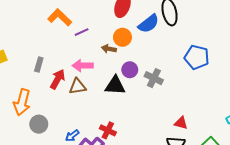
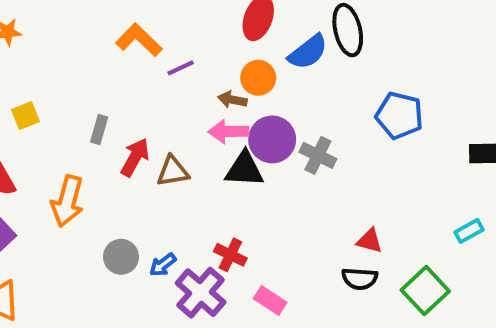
pink arrow: (83, 66) -> (228, 131), moved
purple circle: (130, 70) -> (272, 139), size x1.5
gray circle: (39, 124) -> (121, 257), moved

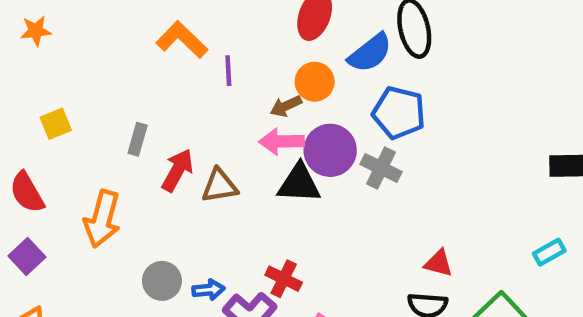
purple line: (181, 68) -> (228, 71), turned -68
brown arrow: (232, 100) -> (286, 106), turned -36
blue pentagon: (399, 116) -> (399, 113), moved
blue arrow: (163, 265) -> (208, 290), turned -148

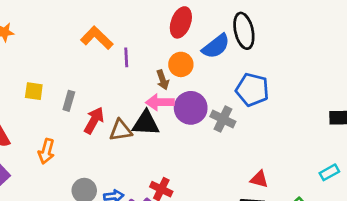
brown arrow: (286, 106) -> (163, 80), turned -84
blue pentagon: (399, 113) -> (252, 90), moved
yellow square: (56, 124) -> (34, 91), moved, turned 30
black triangle: (299, 184) -> (146, 123), moved
orange arrow: (102, 219) -> (46, 151), size x0.7

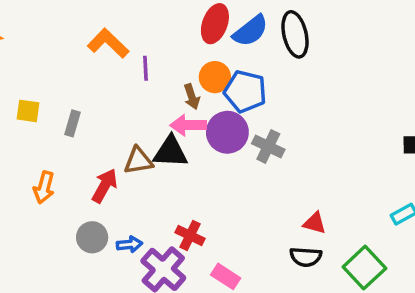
blue semicircle: (216, 46) -> (251, 31), moved
blue pentagon: (252, 90) -> (245, 91), moved
red arrow: (94, 120) -> (105, 186), moved

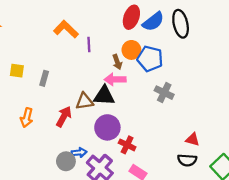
purple circle: (227, 132) -> (107, 127), moved
red cross: (190, 236) -> (127, 145), moved
gray circle: (92, 237) -> (66, 161), moved

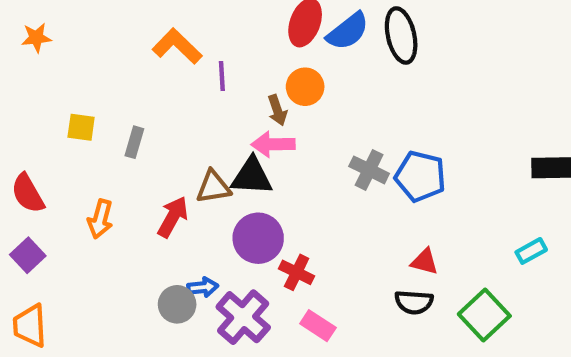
blue pentagon: (150, 59) -> (420, 176), moved

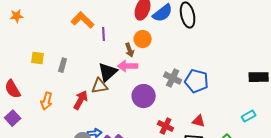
black triangle: (252, 176) -> (108, 72), moved, turned -45
purple circle: (258, 238) -> (144, 96), moved
red cross: (297, 272) -> (166, 126), moved

